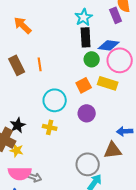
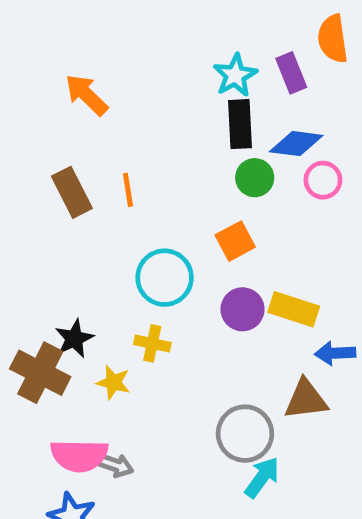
purple rectangle: (116, 15) -> (291, 73), moved
pink circle: (120, 60) -> (323, 180), size x0.6
yellow rectangle: (108, 83) -> (294, 309), moved
yellow star: (17, 150) -> (113, 382), moved

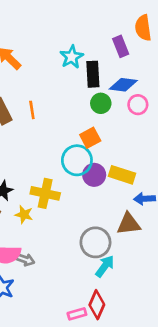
cyan star: (235, 75) -> (72, 57), moved
cyan circle: (165, 278) -> (77, 160), moved
yellow cross: (152, 343) -> (45, 193), size x1.5

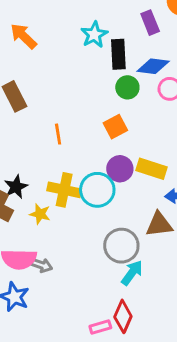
orange line: (32, 110) -> (58, 134), moved
cyan circle: (77, 160) -> (97, 190), moved

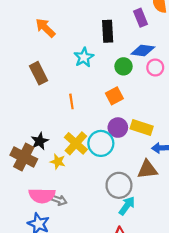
cyan star: (94, 35) -> (84, 57), moved
black rectangle: (118, 54) -> (108, 31), moved
yellow cross: (64, 190) -> (76, 143), turned 30

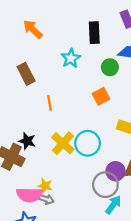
orange line: (71, 101) -> (50, 103), moved
purple circle: (118, 128) -> (116, 171), moved
black star: (40, 141) -> (27, 141), turned -30
yellow star: (58, 162) -> (45, 186), moved

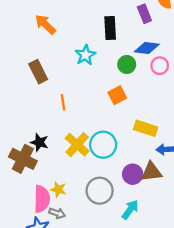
gray circle: (105, 185) -> (100, 191), moved
pink semicircle: (29, 195) -> (42, 199), turned -90
gray arrow: (46, 199) -> (57, 213), moved

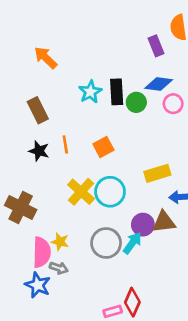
black rectangle: (110, 28) -> (117, 92), moved
orange square: (117, 95) -> (103, 147), moved
yellow rectangle: (146, 128) -> (157, 173), turned -35
black star: (39, 142) -> (39, 151), moved
cyan arrow: (130, 210) -> (132, 243), moved

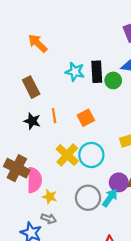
cyan star: (90, 92) -> (75, 72), turned -30
pink semicircle: (42, 252) -> (34, 180), moved

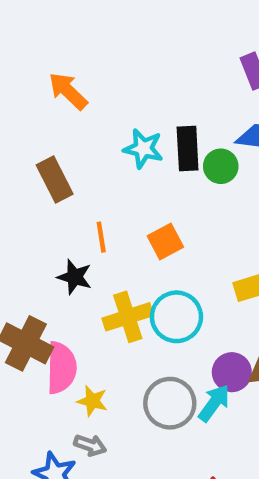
black star: (32, 121) -> (75, 277), moved
yellow cross: (67, 155) -> (128, 317), turned 30

